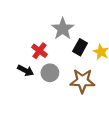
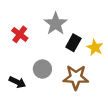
red cross: (39, 51) -> (20, 34), moved
black arrow: (26, 70) -> (17, 82), moved

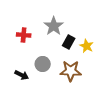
red cross: (20, 34) -> (24, 35), turned -32

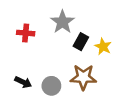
gray circle: (43, 64) -> (51, 86), moved

